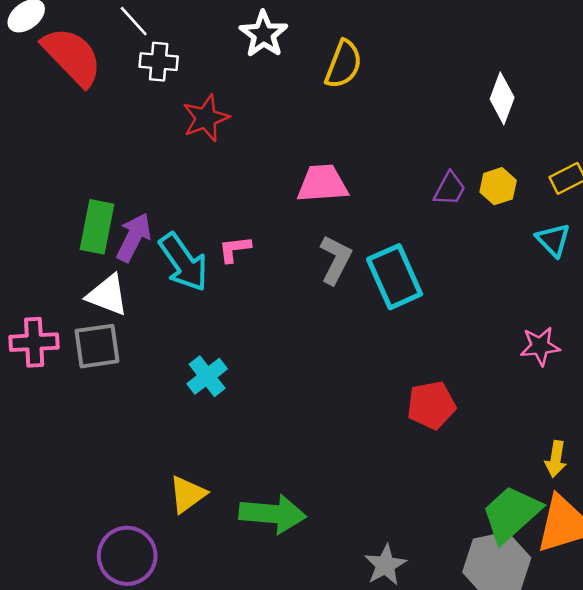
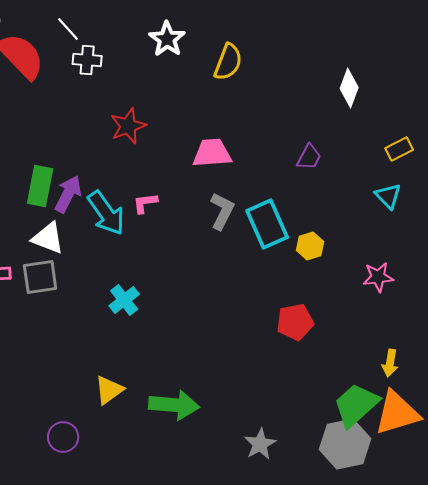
red star: (206, 118) -> (128, 126), moved
yellow hexagon: (498, 186) -> (310, 246), moved
purple circle: (127, 556) -> (63, 437), size x0.7

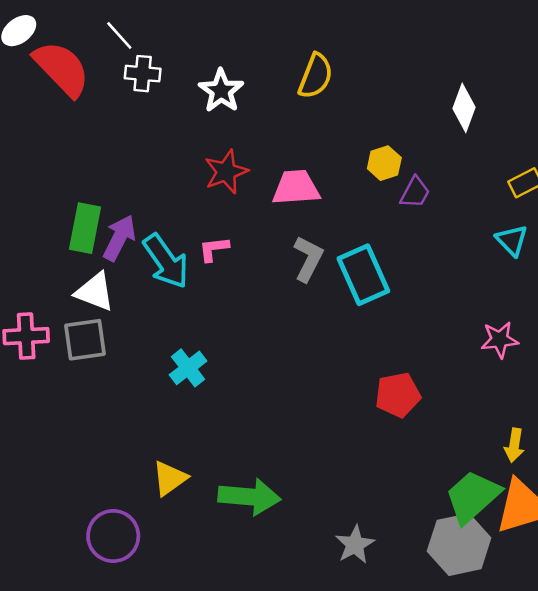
white star: (167, 39) -> (221, 91), moved
red star: (128, 126) -> (226, 172), moved
yellow hexagon: (310, 246) -> (384, 163), moved
purple circle: (63, 437) -> (113, 536), size x1.4

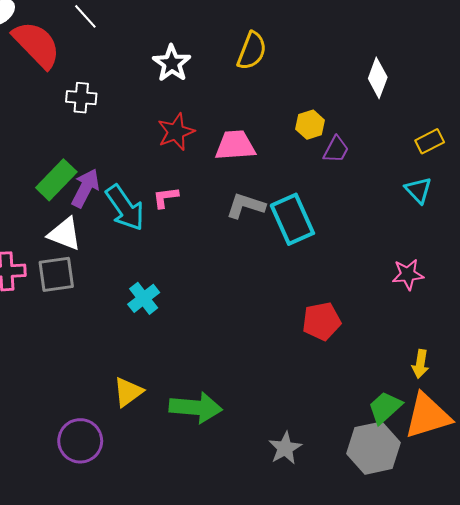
white cross: (143, 74) -> (81, 98), moved
green rectangle: (85, 228) -> (56, 180), turned 33
gray L-shape: (308, 259) -> (246, 206), turned -99
green trapezoid: (473, 497) -> (385, 408), size x0.7

